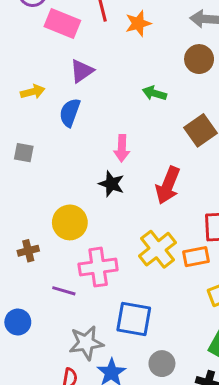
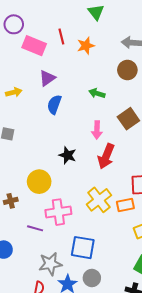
blue semicircle: (70, 113) -> (54, 105), moved
pink arrow: (122, 148) -> (97, 130), moved
gray circle: (162, 364) -> (92, 278), moved

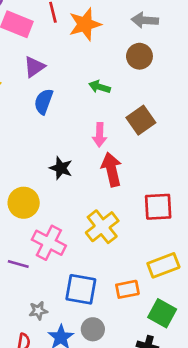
orange star: (86, 46) -> (85, 24), size x1.4
red arrow: (106, 156) -> (112, 169), turned 145
orange rectangle: (125, 205) -> (127, 289), moved
pink cross: (58, 212) -> (49, 243), turned 35
gray star: (50, 264) -> (38, 311), size x0.6

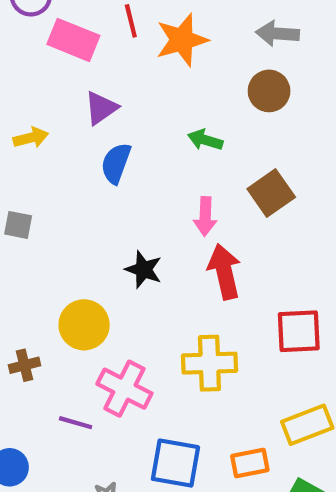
yellow cross: (102, 227) -> (209, 363), turned 36

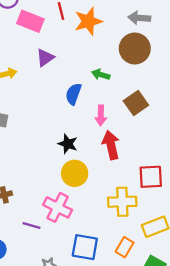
brown circle: (269, 91) -> (135, 49), size x1.4
blue semicircle: (116, 163) -> (73, 94), moved
yellow circle: (84, 325) -> (75, 173), moved
yellow cross: (209, 363) -> (122, 202), moved
orange rectangle: (250, 463) -> (125, 247), turned -48

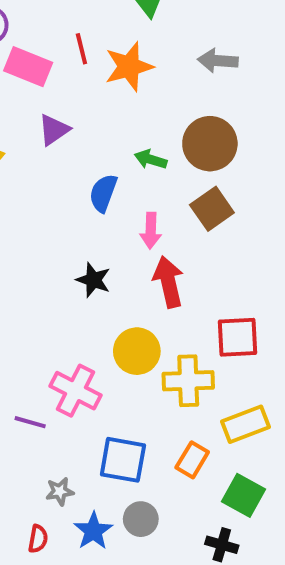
brown circle: (135, 49) -> (210, 144), moved
yellow circle: (75, 173) -> (137, 351), moved

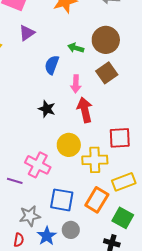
orange rectangle: (192, 460) -> (97, 200), size x1.4
gray star: (60, 491) -> (30, 216), size x1.5

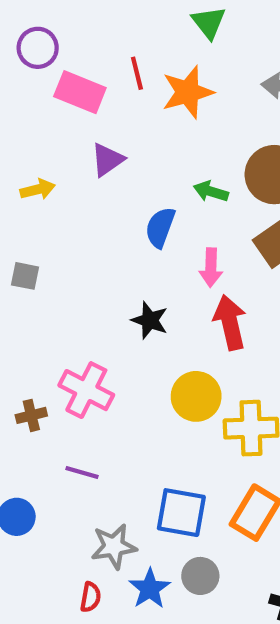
pink cross: (38, 165) -> (86, 390), moved

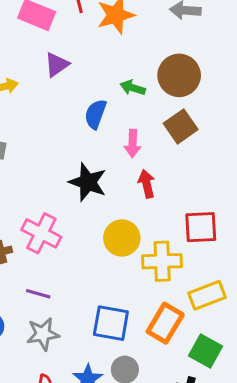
black star: (150, 320) -> (88, 182), size x1.4
red arrow: (230, 322) -> (147, 184), size x0.7
gray star: (114, 546) -> (43, 334), moved

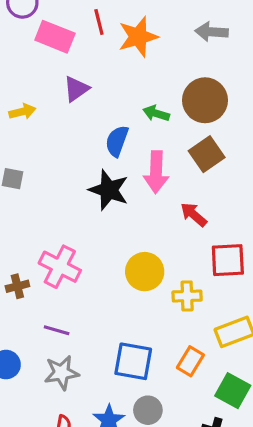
pink arrow: (133, 144) -> (156, 172), size x1.4
black star: (88, 182) -> (109, 190), moved
red arrow: (147, 184) -> (194, 214), moved, turned -36
yellow cross: (162, 261) -> (187, 296), size x0.7
orange rectangle: (165, 323) -> (190, 361), size x0.7

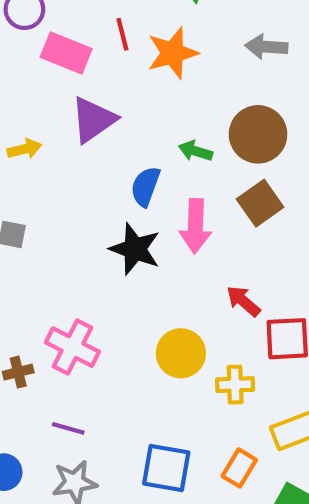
purple triangle: (76, 89) -> (93, 120), size x1.4
red arrow: (194, 214) -> (243, 301), moved

